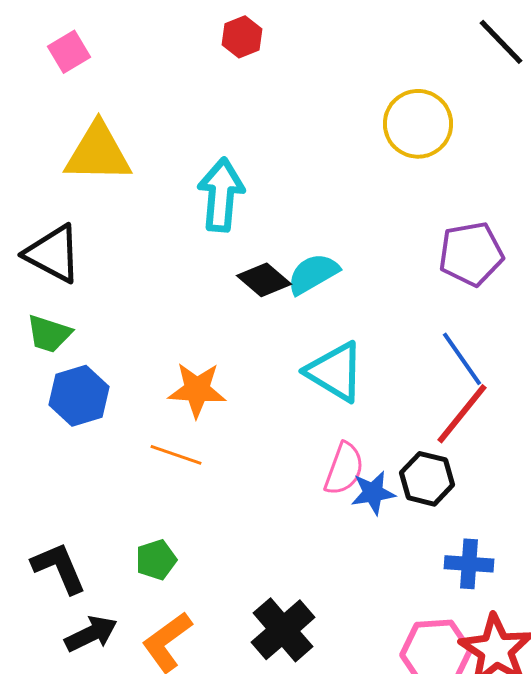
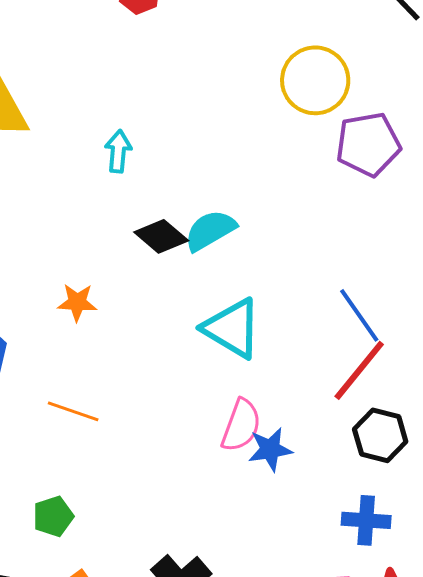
cyan arrow: (221, 195) -> (118, 151), size x0.6
purple pentagon: (471, 254) -> (368, 144), moved
orange star: (197, 390) -> (77, 302), moved, size x0.7
black hexagon: (427, 479) -> (380, 435), moved

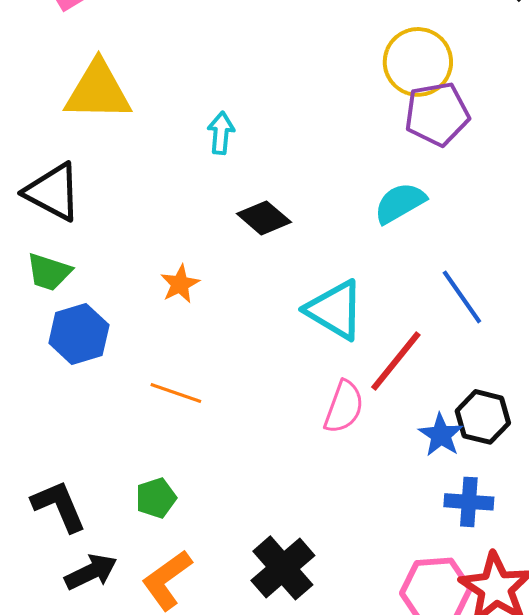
purple pentagon: (368, 144) -> (437, 114), moved
cyan semicircle: (210, 230) -> (400, 203), moved
orange star: (77, 302) -> (180, 284), turned -30
red line: (359, 370) -> (396, 361), moved
blue star: (270, 449) -> (441, 435), moved, turned -30

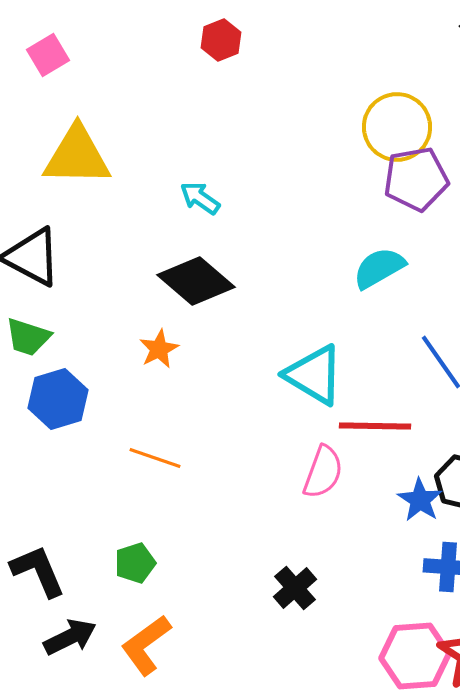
cyan arrow: (221, 133) -> (200, 198), turned -60
black diamond: (264, 218) -> (196, 281), moved, size x1.4
red line: (396, 361) -> (375, 426), turned 52
black cross: (283, 568) -> (295, 588), moved, size x0.7

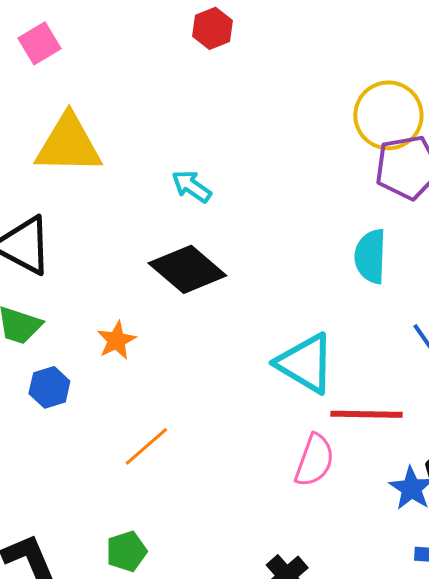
cyan semicircle: (379, 268) -> (370, 256), turned -58
orange star: (159, 349) -> (116, 340), moved
blue hexagon: (58, 399) -> (49, 387), size x0.7
orange line: (155, 458) -> (146, 446), turned -60

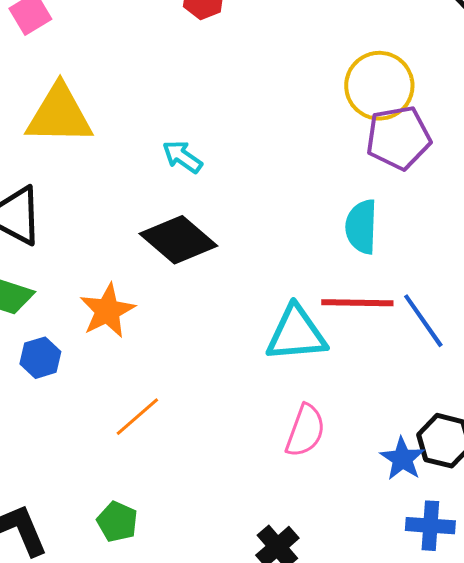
orange star: (116, 340) -> (107, 311), size x1.4
cyan triangle: (305, 363) -> (296, 334), turned -36
red line: (366, 414) -> (357, 303), moved
green pentagon: (126, 551) -> (117, 522), turned -30

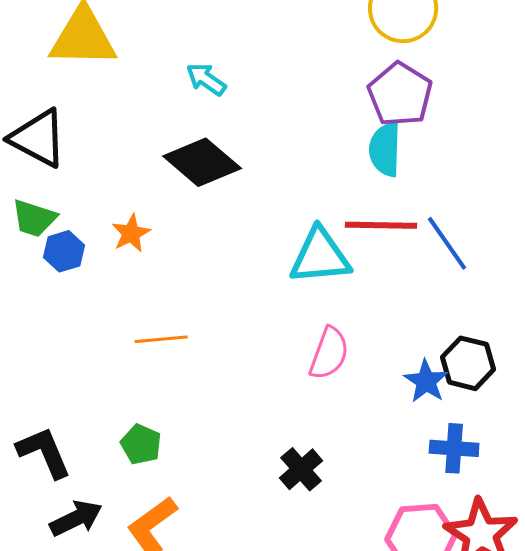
purple pentagon: (398, 138) -> (400, 94), moved, turned -30
orange star: (107, 311) -> (131, 233), size x0.7
blue hexagon: (40, 358) -> (64, 251), moved
orange line: (137, 417) -> (161, 339), turned 36

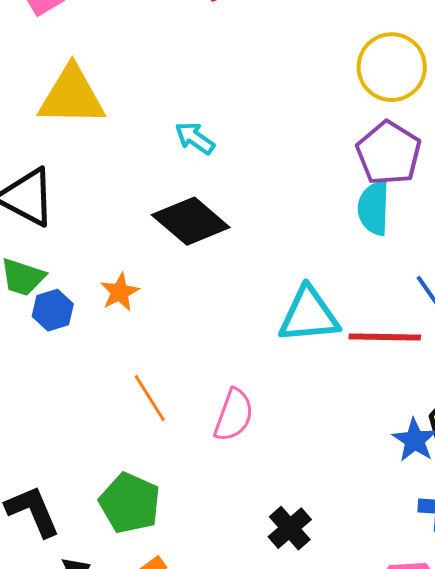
red line: (381, 225) -> (385, 337), moved
orange line: (161, 339) -> (150, 398), turned 63
pink semicircle: (329, 353) -> (234, 415), moved
green pentagon: (141, 444) -> (130, 503), size x1.5

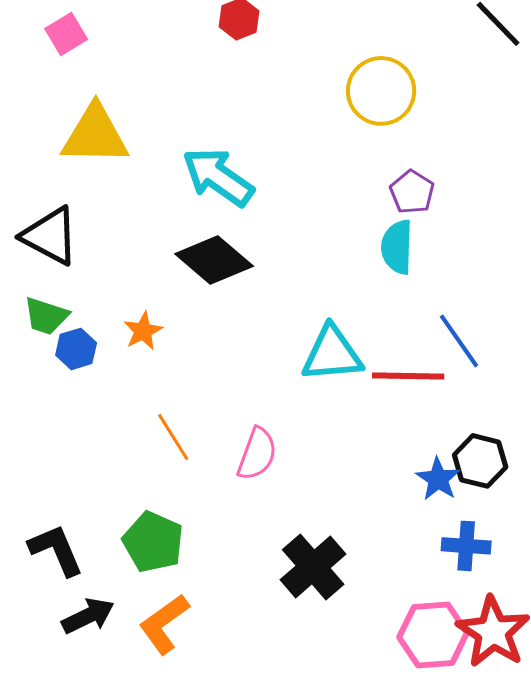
yellow circle: (392, 67) -> (381, 91), moved
cyan arrow: (195, 138) -> (218, 177), size x1.8
purple pentagon: (389, 153) -> (412, 192), size x0.7
black cross: (290, 528) -> (313, 567), size x1.5

